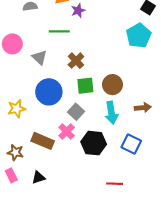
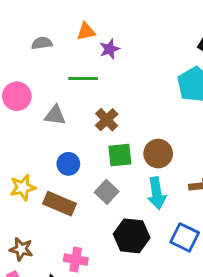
gray triangle: (39, 57) -> (55, 115), turned -35
blue circle: (49, 92) -> (68, 164), size x0.6
pink cross: (67, 132) -> (76, 260), moved, turned -35
brown rectangle: (43, 141) -> (60, 204), moved

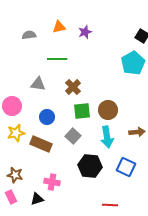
purple star: (110, 49) -> (85, 32), moved
pink circle: (17, 96) -> (12, 106), moved

